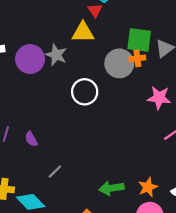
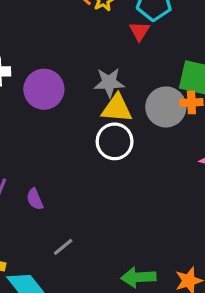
yellow triangle: (83, 32) -> (117, 108), moved
gray star: (56, 55) -> (109, 83), moved, turned -30

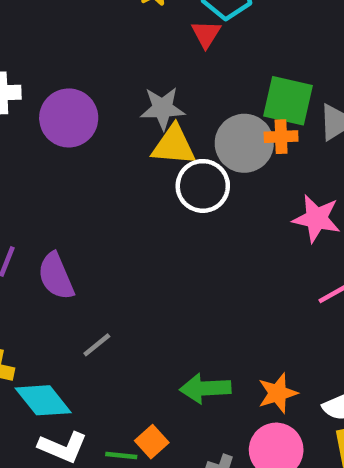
white circle: (115, 141) -> (203, 186), moved
purple semicircle: (35, 199) -> (56, 276), size x1.5

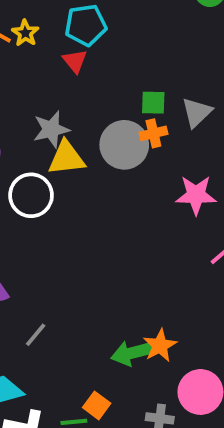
green square: (288, 101) -> (153, 103), size x0.6
white circle: (203, 186) -> (31, 195), moved
orange star: (278, 393) -> (160, 345), moved

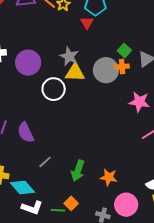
green square: (153, 103) -> (124, 51), turned 32
gray star: (51, 129) -> (69, 56), turned 30
orange star: (160, 345) -> (109, 177), turned 30
green arrow: (132, 353) -> (78, 171), moved, turned -65

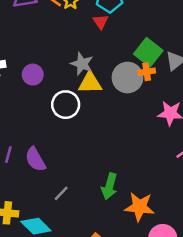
green square: (124, 51) -> (148, 52), size x1.6
purple circle: (28, 63) -> (33, 75), size x0.7
green arrow: (78, 171) -> (109, 186), moved
orange star: (109, 177) -> (139, 207), size x1.4

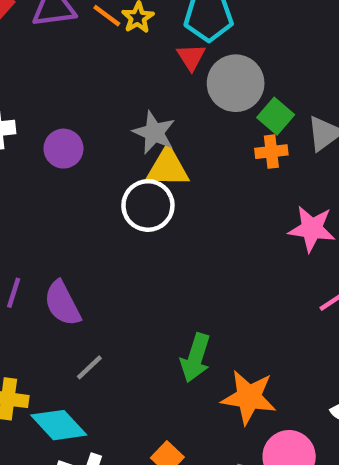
green square: (148, 52) -> (276, 116), size x0.7
gray circle: (127, 78) -> (236, 83), moved
white circle: (66, 105) -> (148, 205), moved
gray line: (61, 193) -> (89, 367), moved

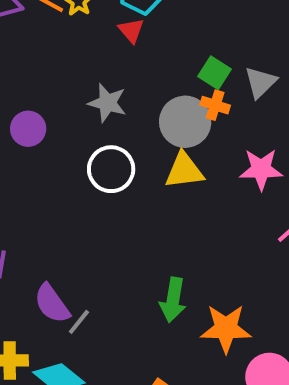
gray circle: (236, 83) -> (185, 122), moved
orange cross: (271, 152) -> (215, 105), turned 32
yellow triangle: (168, 168) -> (184, 171), moved
purple semicircle: (62, 303) -> (52, 304), moved

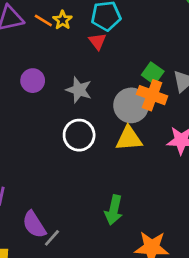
orange cross: (215, 105) -> (152, 95), size x1.5
purple circle: (28, 129) -> (33, 81), moved
green arrow: (173, 300) -> (114, 210), moved

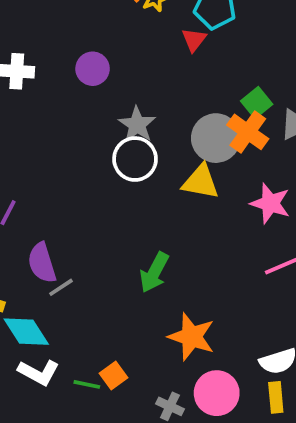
gray star: (79, 90) -> (137, 125), moved

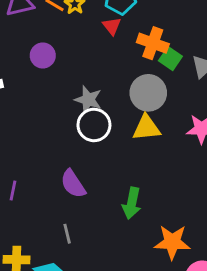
purple circle: (93, 69) -> (43, 55), moved
orange cross: (248, 132) -> (153, 43), moved
purple semicircle: (42, 263) -> (73, 184), moved
gray line: (61, 287) -> (67, 234), turned -54

